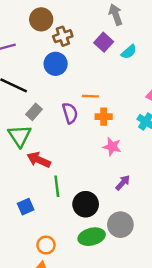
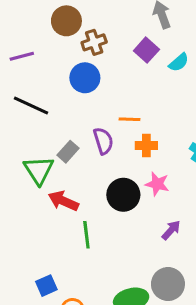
gray rectangle: (34, 112) -> (68, 152), moved
black circle: (86, 204) -> (123, 195), moved
blue square: (26, 207) -> (46, 286), moved

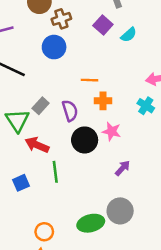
purple semicircle: (103, 141) -> (70, 111), moved
blue square: (46, 286) -> (21, 183), moved

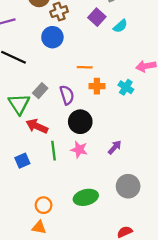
cyan cross: (146, 106) -> (126, 87), moved
pink star: (112, 131) -> (79, 150), moved
gray circle: (120, 211) -> (128, 186), moved

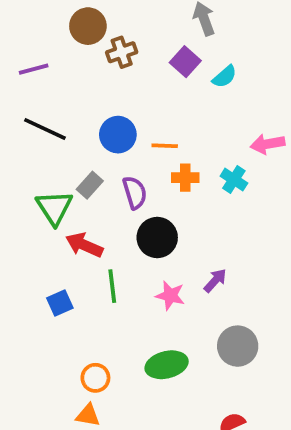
blue circle: (52, 37) -> (118, 135), moved
pink star: (79, 150) -> (170, 296), moved

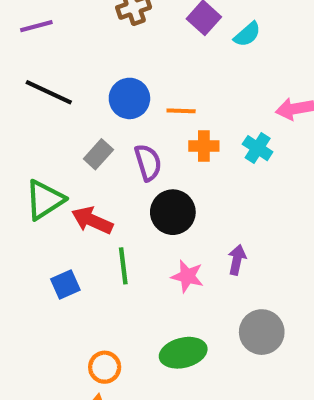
green triangle: (54, 208) -> (45, 200), moved, turned 30
purple arrow: (215, 281) -> (237, 260), turned -30

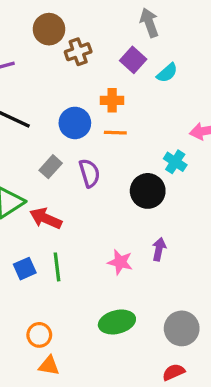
orange cross: (204, 146) -> (112, 100), moved
black circle: (173, 212) -> (148, 191), moved
green line: (123, 266) -> (57, 267), moved
gray circle: (262, 332) -> (182, 328), moved
orange circle: (105, 367) -> (39, 335), moved

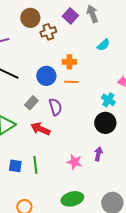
purple square: (133, 60) -> (70, 16), moved
black circle: (148, 191) -> (105, 123), moved
red arrow: (46, 218) -> (40, 129), moved
blue square: (25, 269) -> (15, 166), turned 32

